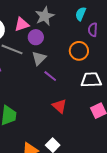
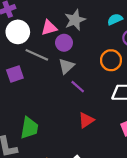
cyan semicircle: (81, 14) -> (115, 19), turned 40
red triangle: (59, 106) -> (86, 120), turned 42

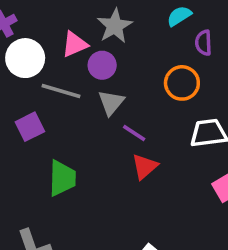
red triangle: (86, 120) -> (145, 167), moved
green trapezoid: (29, 128) -> (62, 178), moved

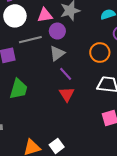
gray line: (61, 91) -> (30, 40), turned -45
red triangle: (145, 167) -> (67, 94), turned -35

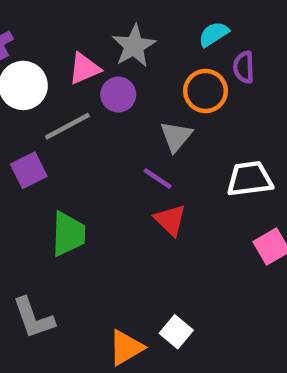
gray triangle: (57, 53) -> (176, 136), moved
orange circle: (100, 53) -> (206, 91), moved

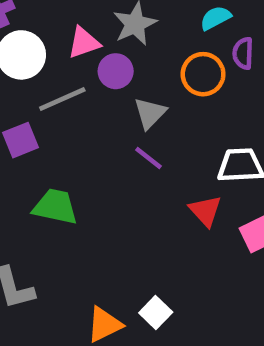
gray triangle: (176, 136) -> (150, 113), moved
red triangle: (170, 220) -> (205, 211), moved
green trapezoid: (68, 234) -> (55, 207), turned -84

